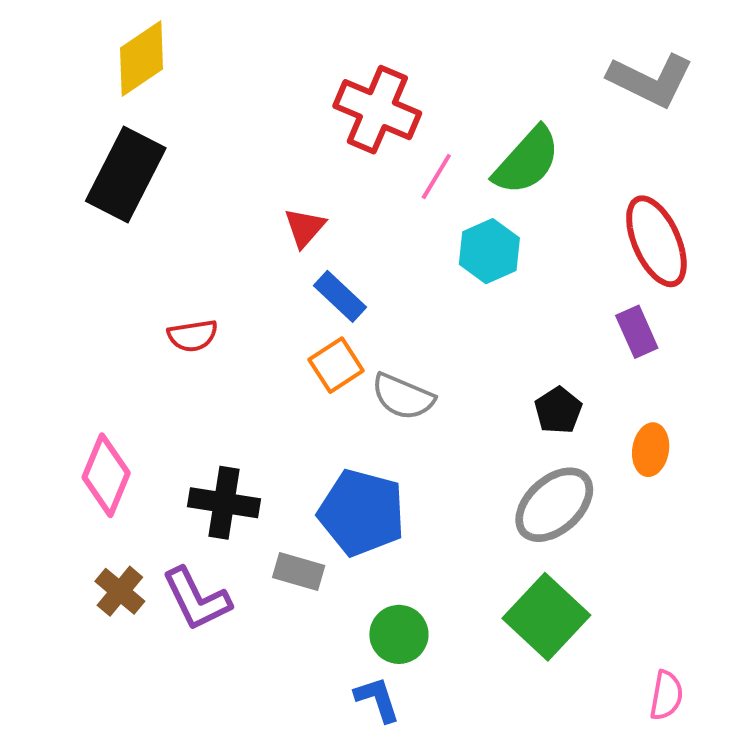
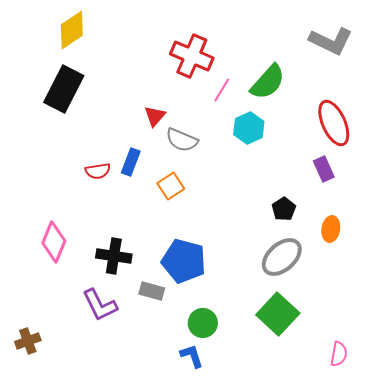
blue rectangle: (340, 296) -> (131, 162), moved, turned 68
gray semicircle: (403, 397) -> (182, 140), moved
brown cross: (120, 591) -> (28, 341), moved, turned 30

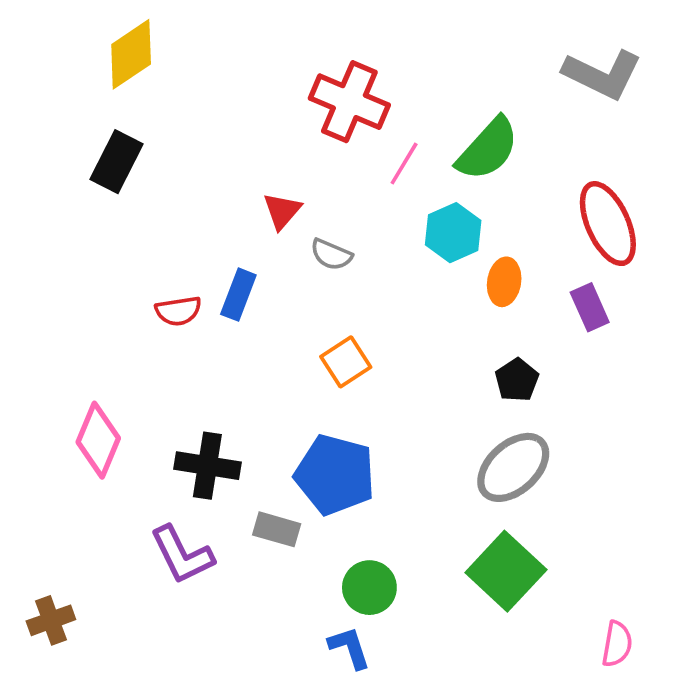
black rectangle: (64, 89) -> (116, 162), size x0.7
gray semicircle: (182, 140) -> (331, 255), size x0.7
orange square: (171, 186) -> (346, 362), moved
orange ellipse: (331, 229) -> (504, 282), moved

